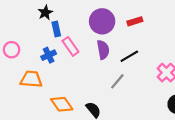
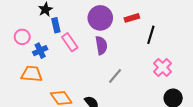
pink circle: (12, 50) -> (22, 37), moved
blue cross: (49, 55) -> (40, 51), moved
black line: (129, 56) -> (151, 35), moved, turned -42

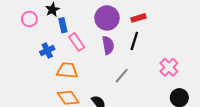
black line: (151, 35) -> (134, 41), moved
pink circle: (22, 37) -> (29, 19), moved
orange trapezoid: (32, 74) -> (67, 70), moved

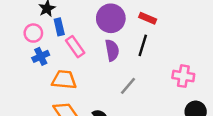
red rectangle: (138, 18) -> (148, 18), turned 40
pink circle: (29, 19) -> (33, 33), moved
pink cross: (169, 67) -> (183, 76), turned -36

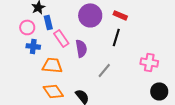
purple semicircle: (112, 50) -> (81, 48), moved
blue cross: (41, 56) -> (33, 46), turned 32

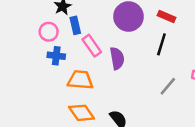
gray line: (104, 70) -> (168, 86), moved

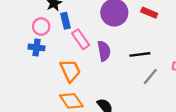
black line: (161, 44) -> (140, 54), moved, turned 66
blue cross: (56, 56) -> (36, 47), moved
orange trapezoid: (80, 80) -> (70, 71), turned 60

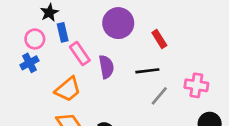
red rectangle: (149, 13) -> (159, 39), moved, turned 35
blue cross: (36, 47) -> (29, 63), turned -35
orange trapezoid: (70, 71) -> (68, 89), turned 75

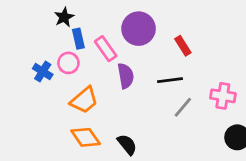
pink circle: (35, 39) -> (68, 63), moved
pink rectangle: (80, 54) -> (106, 49), moved
blue cross: (29, 63) -> (43, 72), turned -30

